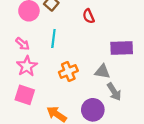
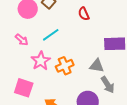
cyan line: (53, 39) -> (51, 35), turned 48
pink star: (27, 66) -> (41, 61), moved

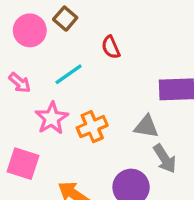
red semicircle: (84, 14) -> (111, 47), moved

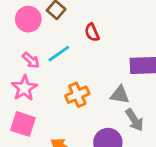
pink arrow: (20, 83) -> (31, 60), moved
pink star: (52, 118) -> (24, 88), moved

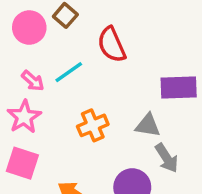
red semicircle: (92, 32) -> (112, 45), size x1.5

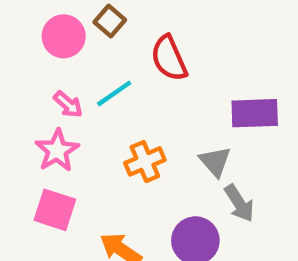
gray triangle: (148, 125) -> (215, 161), turned 40

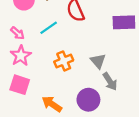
pink arrow: (68, 104) -> (17, 33), moved
purple rectangle: (255, 113) -> (124, 22), moved

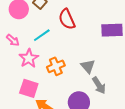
pink star: (21, 56) -> (29, 58), moved
pink square: (20, 85) -> (29, 88), moved

